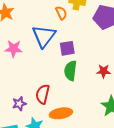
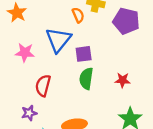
red semicircle: (43, 94) -> (43, 86), moved

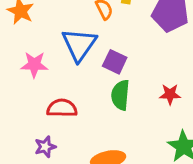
purple square: (84, 54) -> (115, 62), turned 36
red semicircle: (43, 86) -> (62, 108), turned 80

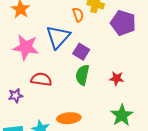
pink star: (34, 65) -> (26, 47), size x1.4
purple star: (45, 147) -> (16, 96), moved

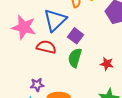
red semicircle: (41, 79) -> (46, 47), moved
purple star: (16, 96) -> (37, 85), moved

